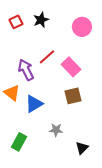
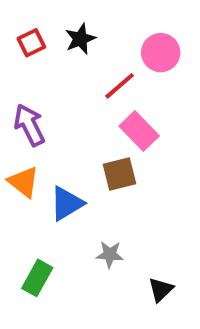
red line: (47, 57) -> (120, 86), moved
purple arrow: (26, 70) -> (29, 125), moved
brown square: (73, 96) -> (120, 174), moved

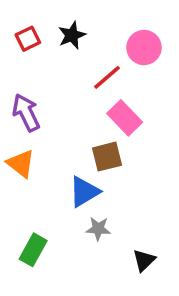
blue triangle: (67, 203) -> (84, 192), moved

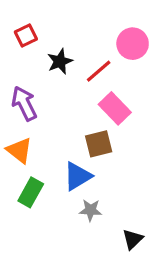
black star: (72, 35) -> (60, 61), moved
green rectangle: (33, 250) -> (31, 192), moved

